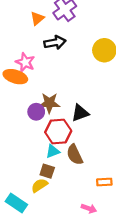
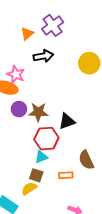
purple circle: (36, 112) -> (19, 109), moved
brown semicircle: (75, 155) -> (86, 160), moved
orange rectangle: (104, 182) -> (66, 175), moved

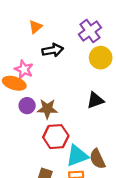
purple cross: (53, 25) -> (90, 31), moved
black triangle: (67, 121) -> (95, 100), moved
cyan triangle: (41, 157) -> (77, 156), moved, size x1.6

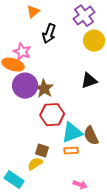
black arrow: (53, 50) -> (49, 34), turned 120
purple circle: (27, 106) -> (25, 86), size x1.6
brown star: (47, 109) -> (44, 89), turned 30

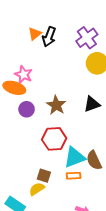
black arrow: (49, 34) -> (49, 37), moved
purple circle: (25, 86) -> (27, 109), size x0.6
brown star: (44, 89) -> (56, 105), moved

